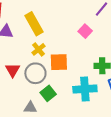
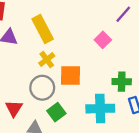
red triangle: (13, 70) -> (14, 108), moved

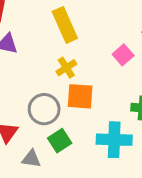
yellow rectangle: (43, 29) -> (65, 25), moved
yellow cross: (47, 60) -> (66, 68), moved

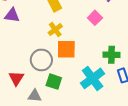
cyan cross: (114, 140) -> (93, 78), turned -35
green square: (60, 141) -> (54, 82), turned -35

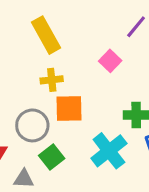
yellow cross: (55, 30) -> (52, 80), turned 32
green square: (54, 82) -> (52, 157), turned 35

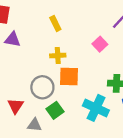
yellow rectangle: (46, 35) -> (55, 24), size x0.6
cyan cross: (109, 151) -> (96, 108), turned -30

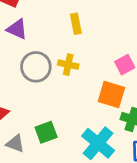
orange square: (69, 76) -> (111, 95), moved
gray circle: (42, 87) -> (36, 67), moved

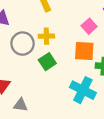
green square: (46, 132) -> (47, 62), moved

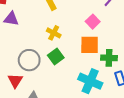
yellow cross: (46, 36) -> (54, 33), turned 32
gray circle: (23, 44) -> (29, 60), moved

